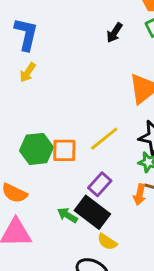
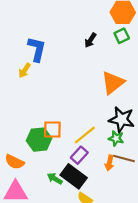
blue L-shape: (26, 34) -> (37, 49), moved
yellow line: (104, 139) -> (85, 135), moved
green hexagon: (36, 149) -> (39, 140), moved

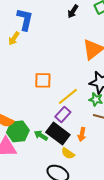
orange square: (52, 129) -> (43, 80), moved
green hexagon: (39, 140) -> (18, 131), moved
orange arrow: (109, 163) -> (82, 134), moved

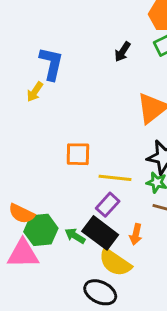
yellow line: (68, 96) -> (115, 178), turned 45
yellow semicircle: (68, 153) -> (115, 263), size x1.6

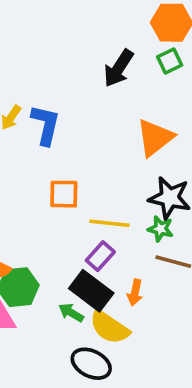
black arrow: (122, 52) -> (119, 68), size x1.5
blue L-shape: (51, 64) -> (46, 125), moved
green arrow: (75, 236) -> (71, 313), moved

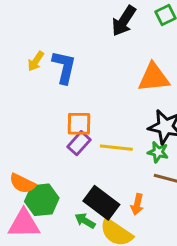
orange triangle: (155, 138) -> (154, 78), turned 32
purple rectangle: (100, 256) -> (79, 143), moved

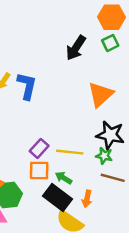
orange triangle: (154, 78) -> (100, 94), turned -36
orange square: (79, 124) -> (39, 170), moved
green arrow: (85, 221) -> (64, 178), moved

